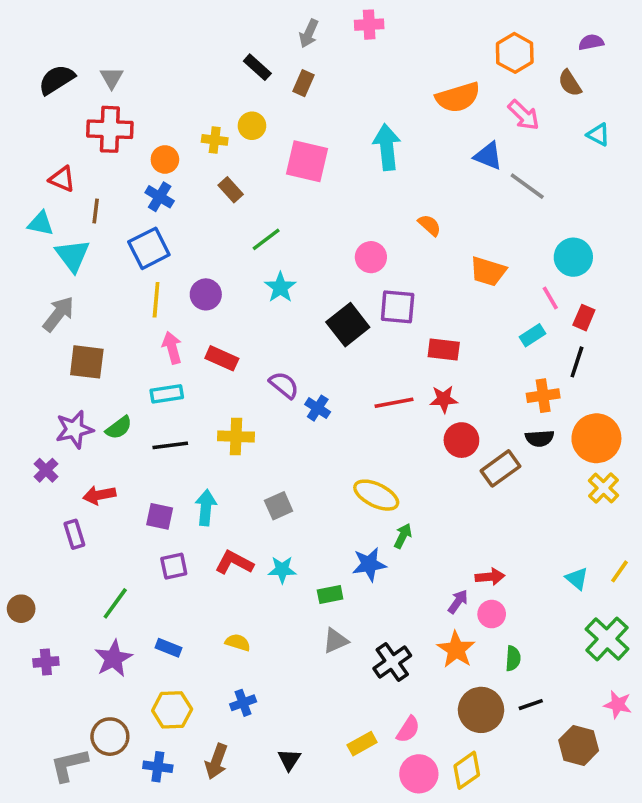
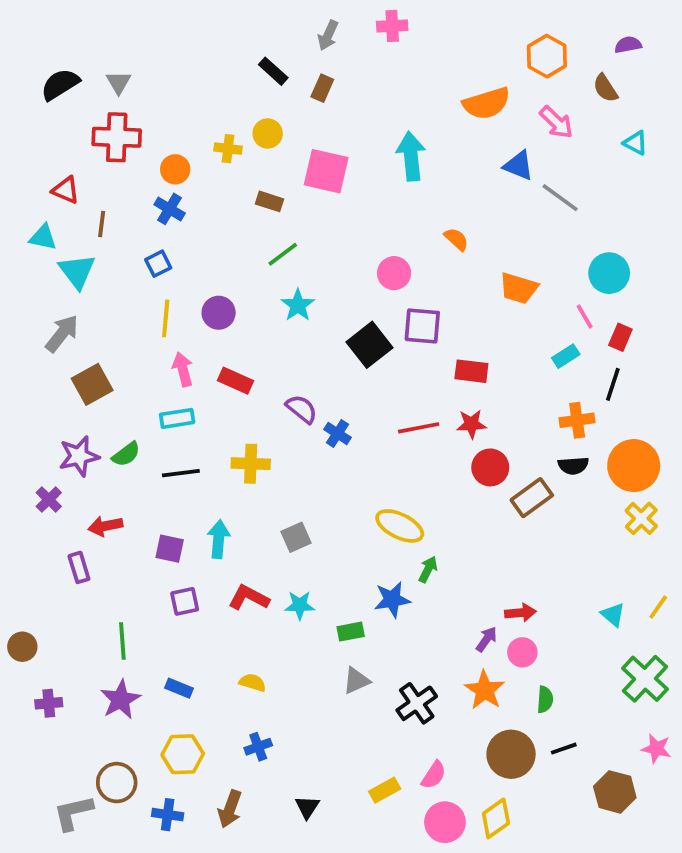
brown rectangle: (231, 190) -> (270, 201), moved, turned -30
blue square: (149, 248) -> (158, 264), size x0.6
brown square: (87, 362) -> (92, 384), turned -36
green line: (115, 603) -> (122, 641), turned -40

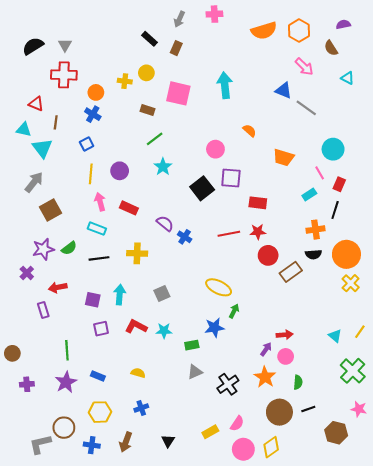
orange semicircle: (486, 103) -> (264, 31), moved
cyan rectangle: (177, 418) -> (97, 229), turned 30

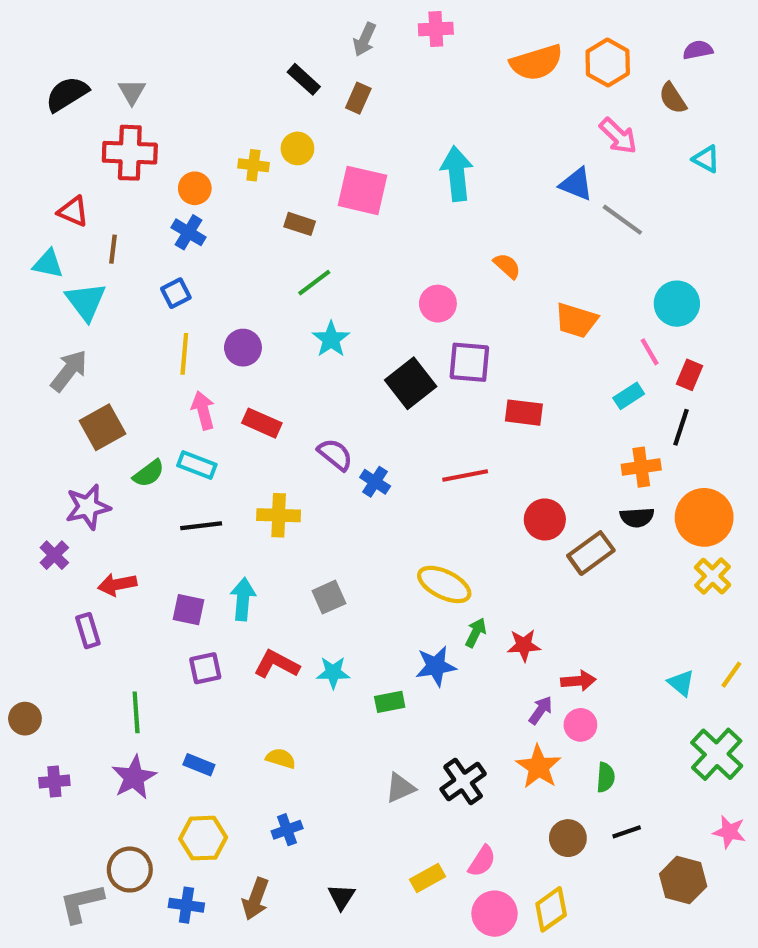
red star: (258, 232) -> (524, 645), moved
green semicircle: (69, 248) -> (149, 473), moved
gray triangle: (195, 372) -> (400, 788), moved
brown circle: (279, 412) -> (568, 838), size x0.7

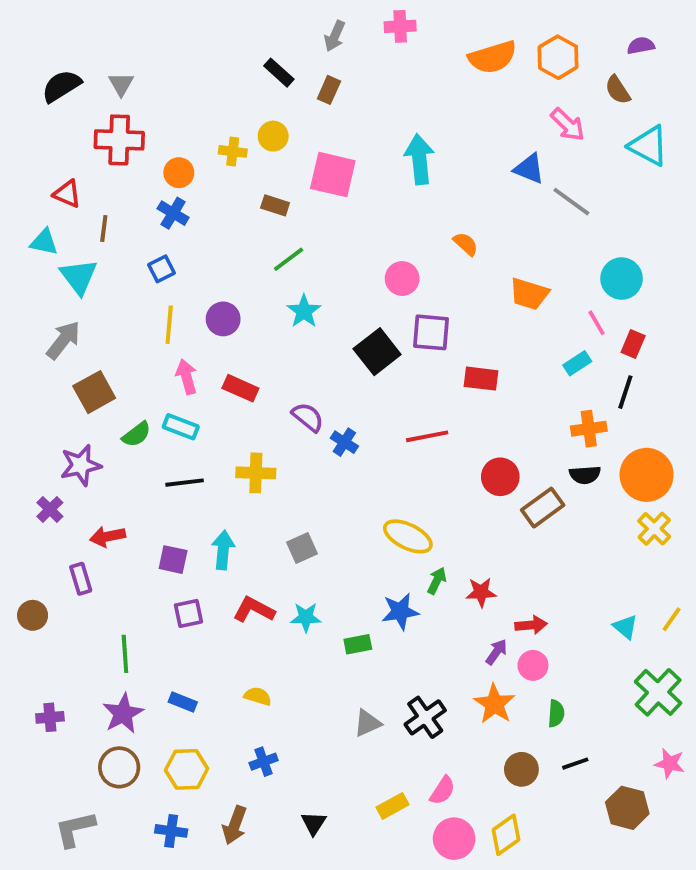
cyan triangle: (706, 159) -> (648, 146), size x1.6
brown circle: (25, 719) -> (33, 615), moved
brown circle: (130, 870) -> (119, 767), moved

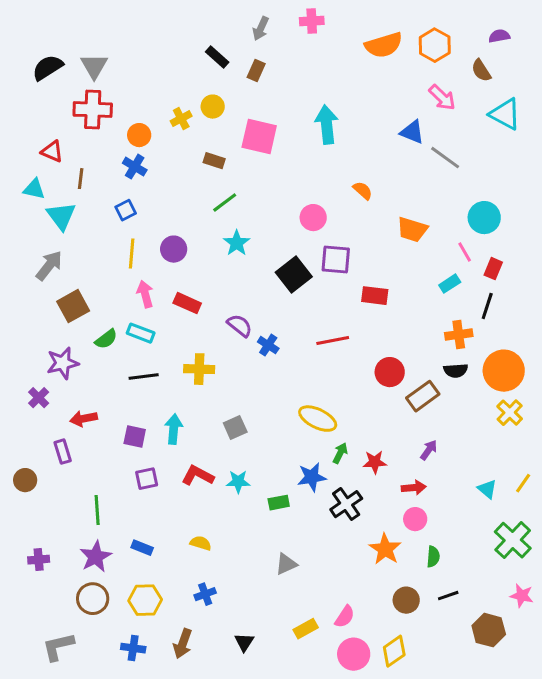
gray triangle: (121, 84) -> (94, 66), size x1.4
yellow cross: (233, 151) -> (181, 119), turned -35
purple arrow: (496, 652) -> (429, 450), moved
black cross: (425, 717) -> (346, 504), moved

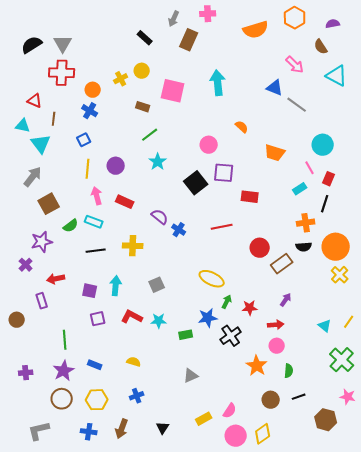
orange hexagon: (435, 45) -> (295, 18), moved
brown rectangle: (256, 71) -> (189, 40), moved, size x1.5

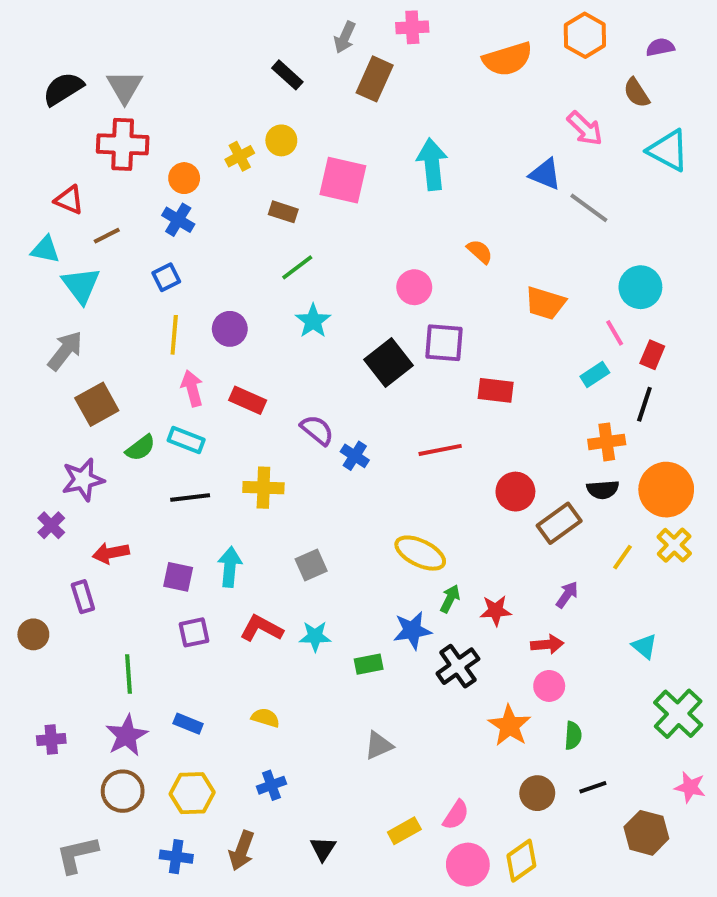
brown line: (54, 119) -> (107, 236), turned 56
yellow line: (349, 322) -> (623, 557), moved

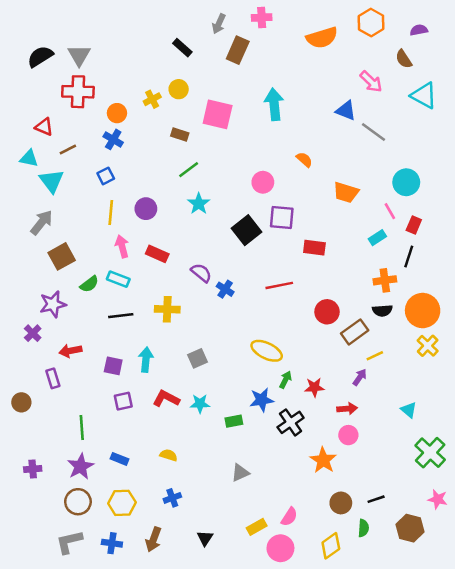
yellow line: (623, 557) -> (375, 356), moved, turned 30
green semicircle: (573, 736) -> (363, 528), moved
gray L-shape: (77, 855) -> (69, 542), moved
pink circle: (468, 865) -> (280, 548), moved

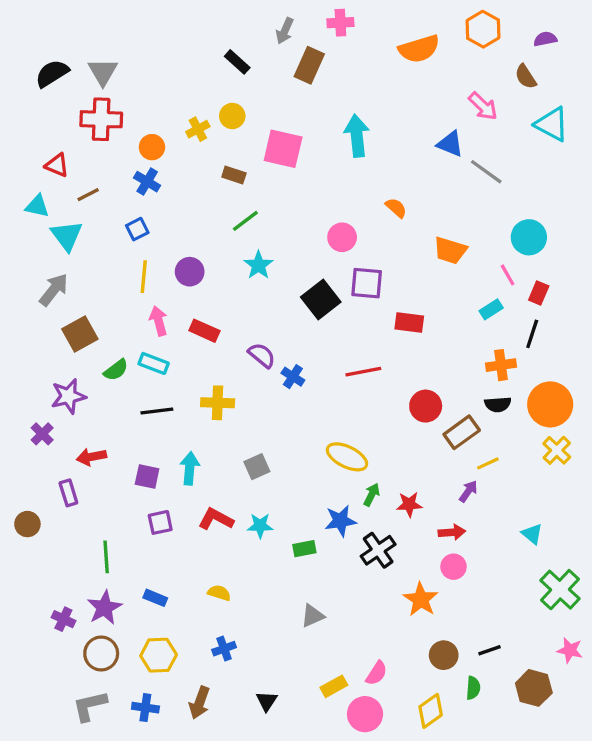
purple cross: (33, 469) -> (63, 619), moved, turned 30

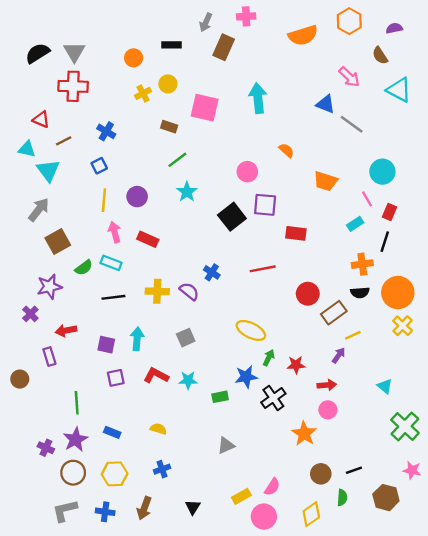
black rectangle: (237, 62) -> (171, 45), turned -42
orange circle: (152, 147) -> (134, 58), moved
purple semicircle: (262, 355) -> (189, 291), moved

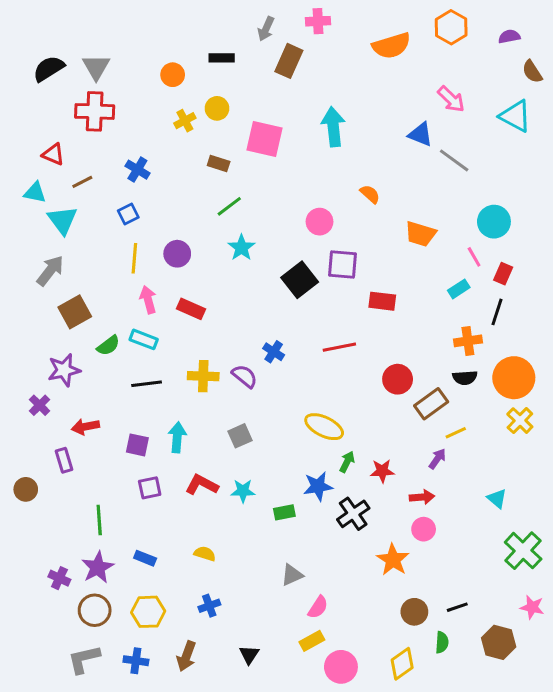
brown semicircle: (380, 56) -> (532, 72), moved
pink semicircle: (272, 487) -> (318, 607), moved

